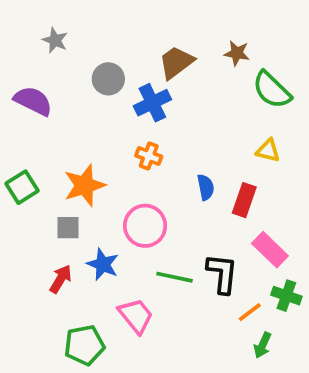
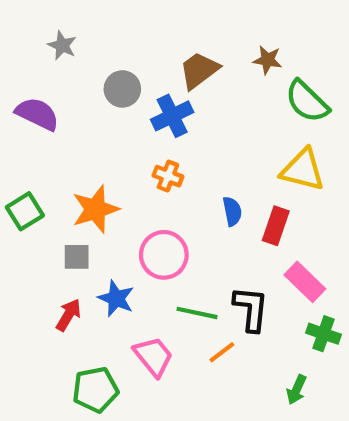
yellow triangle: (268, 150) -> (303, 170), size x1.6
orange line: (250, 312) -> (222, 352), moved

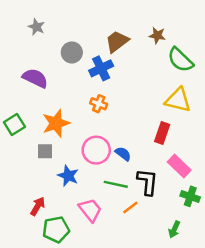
purple semicircle: (37, 114) -> (35, 78), moved
blue semicircle: (232, 211) -> (123, 154), moved, turned -42
red arrow: (68, 315) -> (38, 206), moved

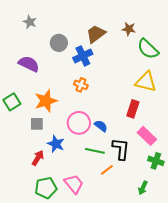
red arrow: (38, 206) -> (38, 158), moved
pink trapezoid: (90, 210) -> (74, 184), moved

